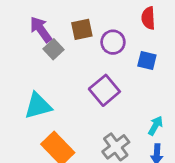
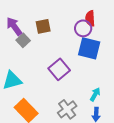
purple circle: (113, 42) -> (83, 28), moved
blue square: (147, 61) -> (89, 48), size x1.6

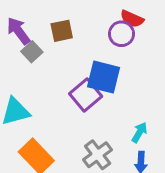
red semicircle: (90, 18) -> (132, 19), turned -63
blue square: (89, 48) -> (104, 77), moved

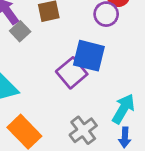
cyan arrow: (139, 132) -> (123, 109), size x1.5

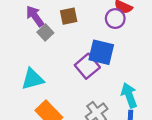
cyan arrow: (123, 109) -> (129, 95), turned -50

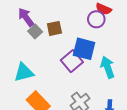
brown square: (69, 16) -> (54, 28), moved
cyan arrow: (129, 95) -> (108, 67), moved

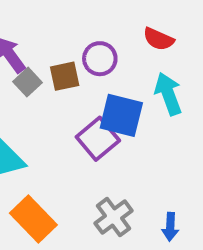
purple circle: (96, 19) -> (100, 59), moved
cyan arrow: (108, 67) -> (168, 94), moved

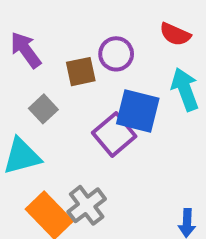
gray square: (27, 82) -> (43, 109), moved
gray cross: (114, 217) -> (87, 205), moved

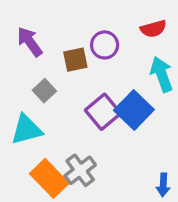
red semicircle: (175, 34) -> (153, 29), turned -40
blue square: (138, 111) -> (134, 110), moved, turned 30

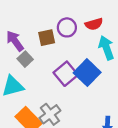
red semicircle: (153, 29) -> (94, 24), moved
purple arrow: (30, 42) -> (15, 41), moved

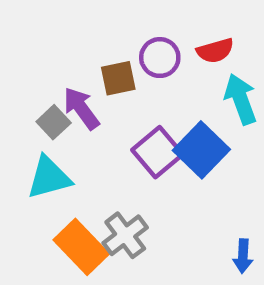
purple arrow: (15, 41) -> (81, 108), moved
gray square: (25, 59) -> (54, 122), moved

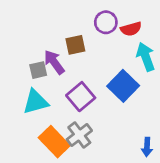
purple circle: (160, 58) -> (106, 22), moved
gray square: (54, 122) -> (38, 70), turned 30
purple square: (157, 152) -> (81, 97), moved

